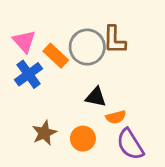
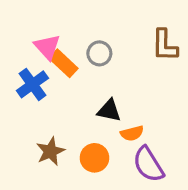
brown L-shape: (114, 40) -> (165, 45), moved
pink triangle: (24, 41) -> (47, 47), moved
gray circle: (87, 47) -> (99, 53), size x0.6

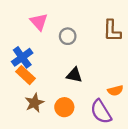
pink triangle: (47, 47) -> (39, 22), moved
orange rectangle: (63, 63) -> (26, 75), moved
orange semicircle: (132, 133) -> (115, 91), moved

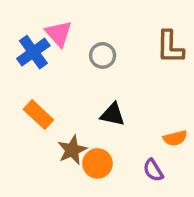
blue cross: (22, 57) -> (33, 52), moved
brown star: (34, 103) -> (72, 150), moved
purple semicircle: (101, 112) -> (153, 170), size x0.6

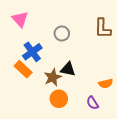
pink triangle: (59, 34) -> (20, 19), moved
blue cross: (33, 52) -> (32, 52), moved
brown star: (72, 150) -> (53, 77), moved

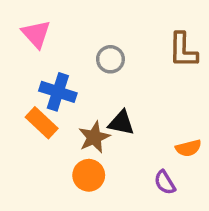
blue cross: (32, 52) -> (58, 92), turned -36
orange circle: (59, 99) -> (89, 175), moved

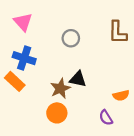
blue cross: (58, 92) -> (24, 58), moved
orange rectangle: (42, 123) -> (15, 81), moved

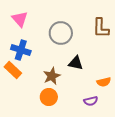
gray circle: (71, 38) -> (61, 33), size x1.5
black triangle: (78, 79) -> (76, 63), moved
purple semicircle: (106, 118) -> (91, 101), turned -72

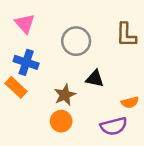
purple semicircle: (91, 101) -> (114, 126), size x1.5

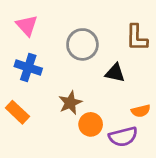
black triangle: (95, 79) -> (115, 73), moved
orange rectangle: (16, 87) -> (17, 112), moved
orange circle: (61, 121) -> (91, 124), moved

